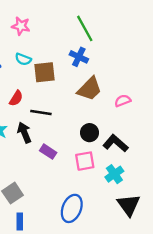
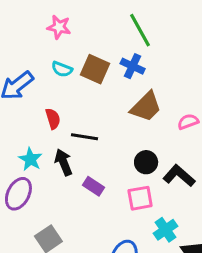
brown square: (45, 72) -> (95, 69), moved, turned 30
red semicircle: (16, 98) -> (53, 119), turned -49
cyan cross: (114, 174) -> (166, 230), moved

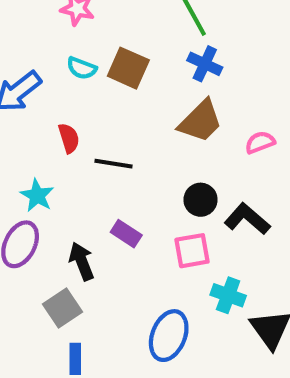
blue cross: (133, 66) -> (205, 64), moved
black arrow: (63, 162) -> (82, 261), moved
cyan cross: (166, 230) -> (228, 295), turned -35

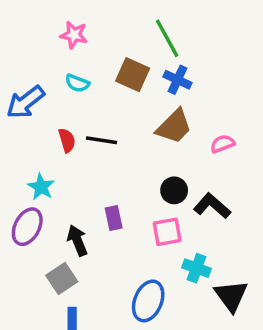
brown square: (128, 68) -> (133, 75), moved
black line: (113, 164) -> (102, 140), moved
purple rectangle: (126, 234) -> (114, 218), turned 45

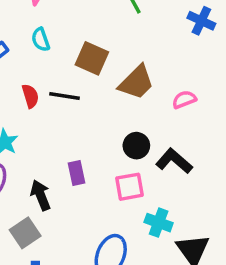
brown square: (133, 75) -> (92, 58), moved
blue cross: (178, 80) -> (201, 21), moved
cyan semicircle: (77, 83) -> (41, 40), turned 50

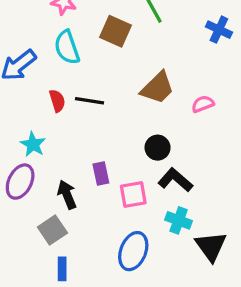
cyan semicircle: (41, 40) -> (67, 47), size x1.5
brown square: (92, 58) -> (115, 31), moved
black L-shape: (174, 161) -> (175, 180), moved
pink square: (130, 187) -> (133, 195), moved

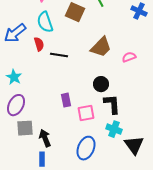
red semicircle: (57, 101) -> (39, 44), moved
cyan star: (33, 144) -> (14, 77), moved
black L-shape: (175, 180) -> (112, 104), turned 45
black arrow: (67, 195) -> (45, 138), moved
gray square: (52, 230) -> (25, 128), moved, turned 30

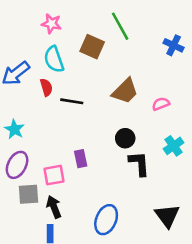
pink square: (86, 113) -> (54, 175), moved
cyan cross: (114, 129) -> (174, 146), moved, turned 35

